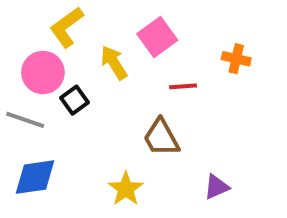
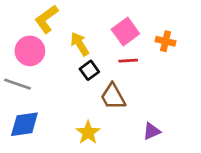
pink square: (157, 37) -> (125, 32), moved
black square: (74, 100) -> (89, 70), moved

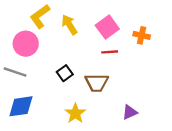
yellow arrow: (80, 44) -> (69, 25), moved
black square: (89, 70) -> (65, 73), moved
brown trapezoid: (113, 97) -> (97, 83), turned -60

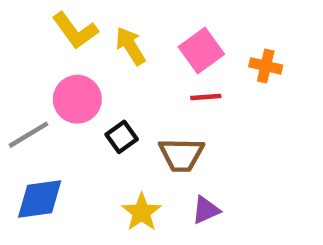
yellow L-shape: (40, 16) -> (75, 31), turned -90
pink circle: (26, 44) -> (77, 99), moved
gray line: (15, 72) -> (29, 135), turned -50
purple triangle: (130, 112) -> (206, 210), moved

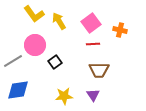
brown trapezoid: (181, 155) -> (99, 70), moved
purple triangle: (206, 210) -> (93, 95), turned -40
yellow star: (142, 212) -> (64, 96), turned 30

